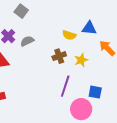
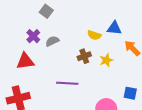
purple line: (65, 86) -> (67, 83), moved, turned 75
blue square: (95, 92) -> (130, 93), moved

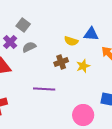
gray square: (46, 11) -> (23, 25), moved

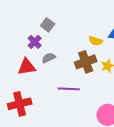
gray semicircle: (29, 47) -> (49, 58), moved
brown cross: (61, 62) -> (86, 62), size x1.5

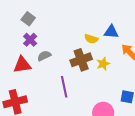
gray square: (48, 25) -> (28, 19), moved
purple line: (69, 89) -> (64, 87), turned 75

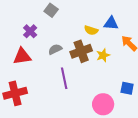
gray square: (28, 19) -> (51, 10), moved
gray semicircle: (44, 56) -> (55, 49), moved

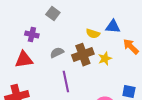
purple cross: (30, 31) -> (32, 35), turned -32

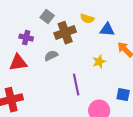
yellow semicircle: (93, 34) -> (87, 19), moved
brown cross: (83, 55) -> (65, 33), moved
purple line: (66, 82) -> (76, 85), moved

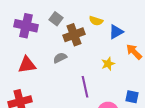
blue triangle: (107, 30) -> (116, 32), turned -35
purple cross: (26, 38) -> (26, 26), moved, size x1.6

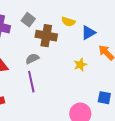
brown cross: (74, 35) -> (46, 36), turned 30
purple line: (85, 87) -> (31, 82), moved

